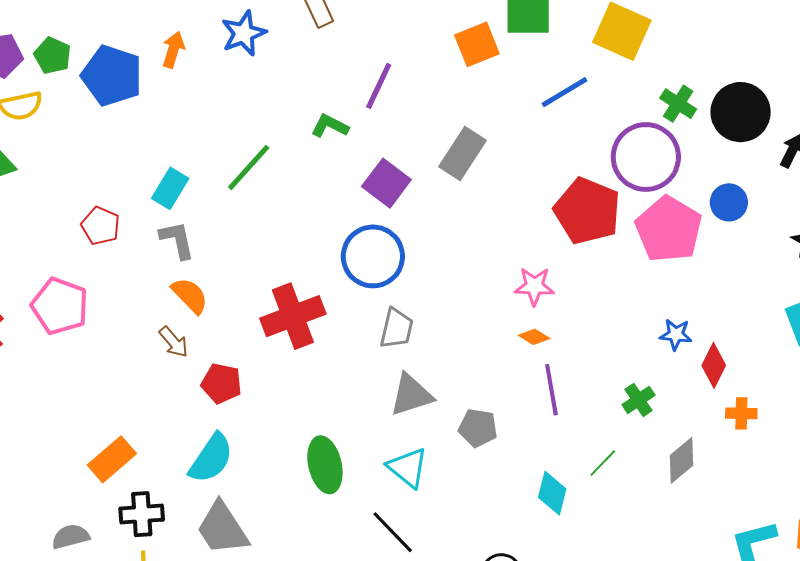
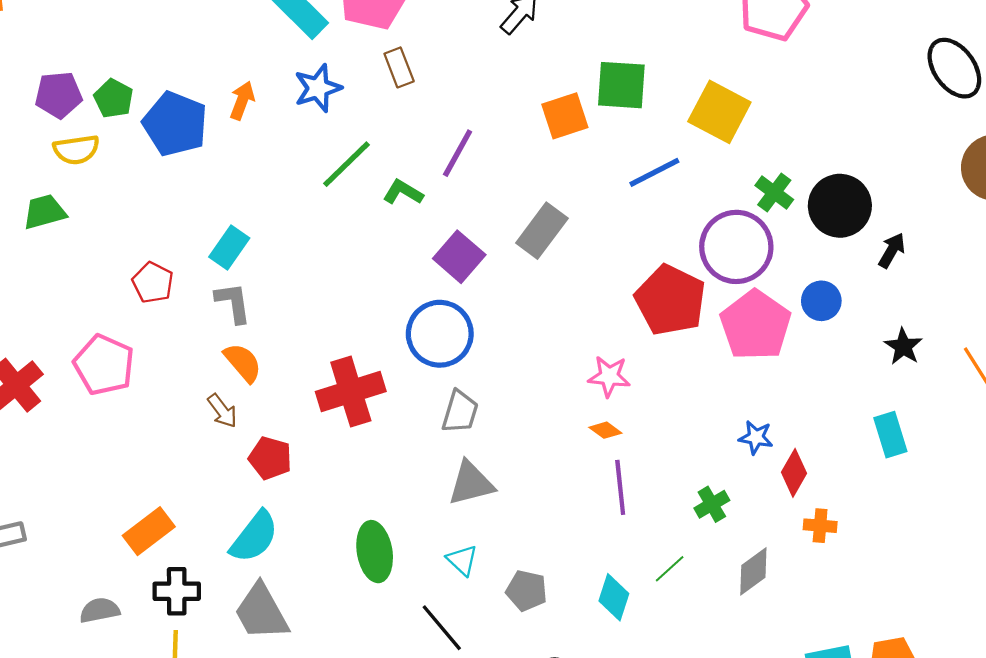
green line: (249, 167) -> (346, 164), moved
gray pentagon: (478, 428) -> (527, 591), moved
cyan triangle: (408, 468) -> (462, 560), size x0.7

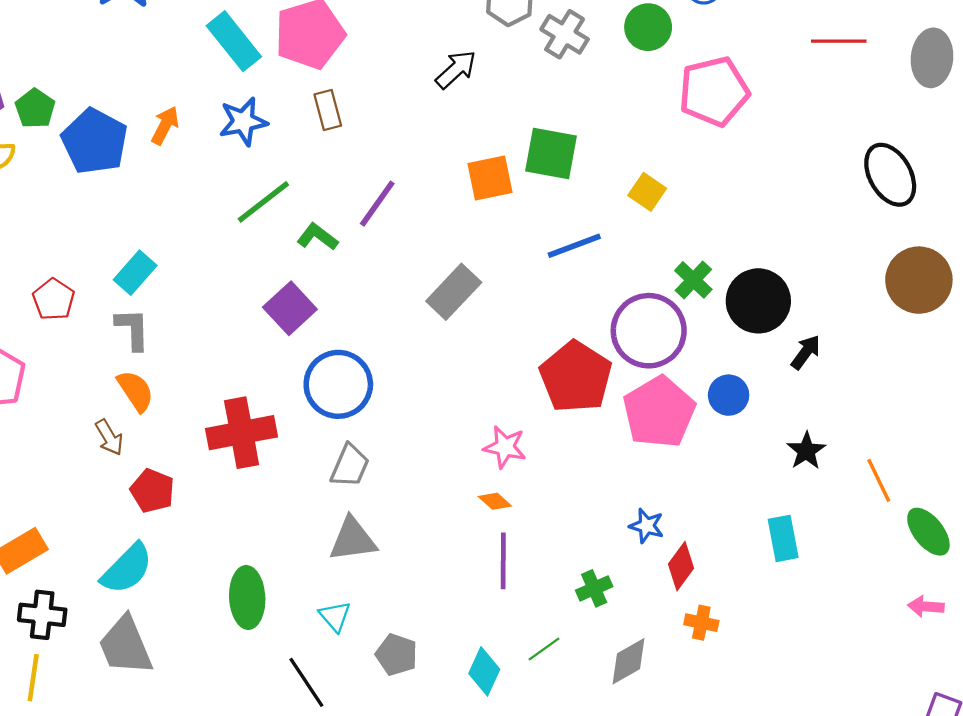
yellow square: (719, 112) -> (647, 192), size x0.6
purple square: (459, 257) -> (290, 308), moved

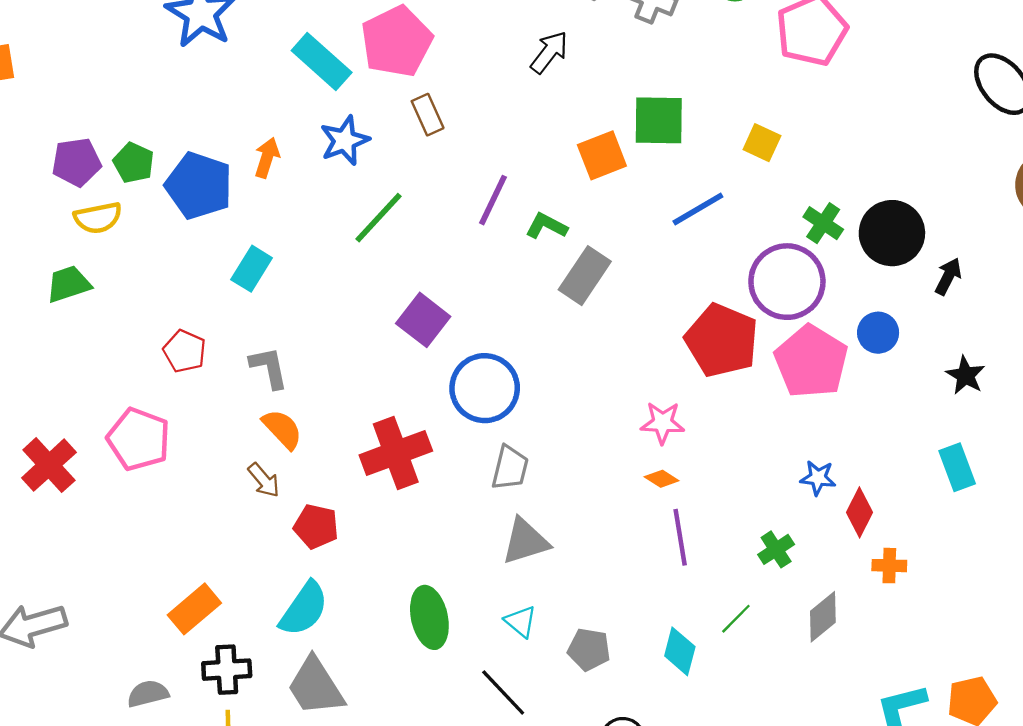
green L-shape: (317, 237) -> (546, 226), moved
cyan rectangle: (135, 273) -> (252, 269), moved

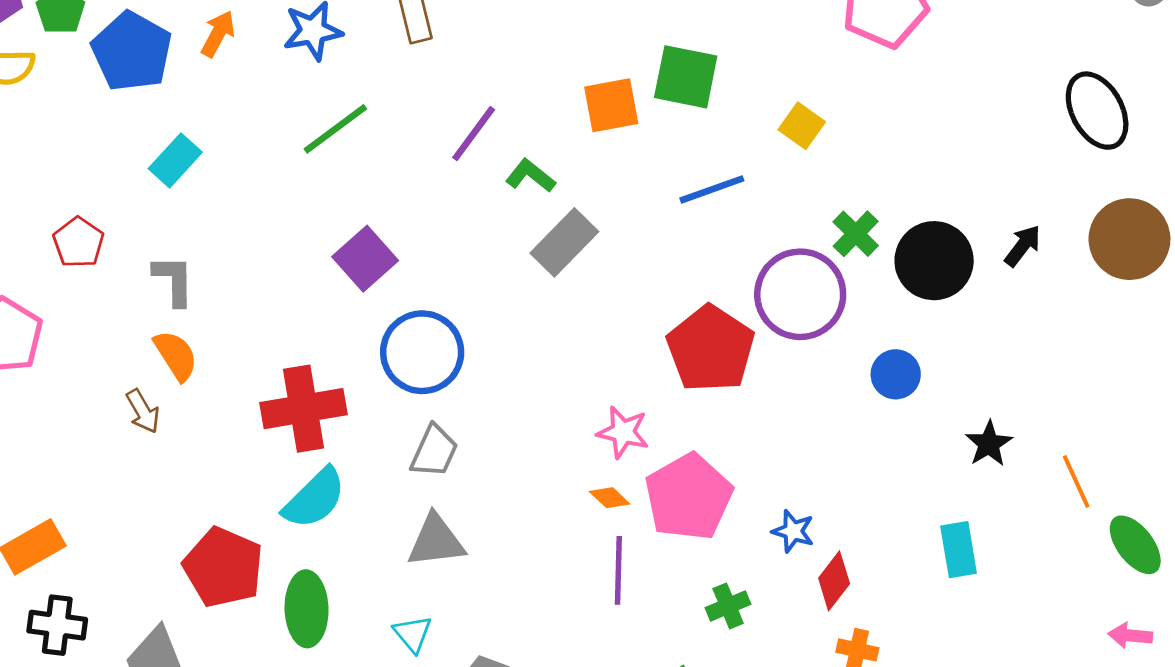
black arrow: (948, 276) -> (1023, 246), moved
pink pentagon: (811, 361) -> (689, 497), moved
red pentagon: (316, 526) -> (223, 567), moved, size x1.5
cyan semicircle: (304, 609) -> (315, 498), moved

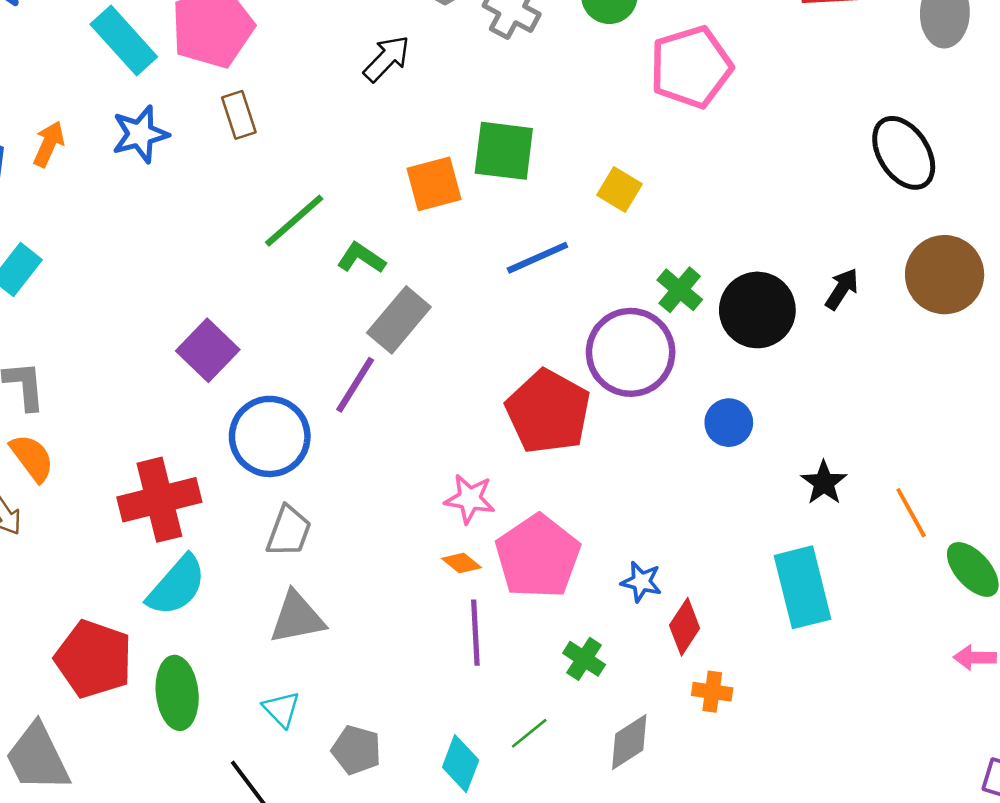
green line: (335, 129) -> (294, 221), moved
purple line: (474, 134) -> (355, 385), moved
cyan rectangle: (959, 550) -> (803, 587), size x1.5
green cross: (728, 606) -> (584, 659), turned -30

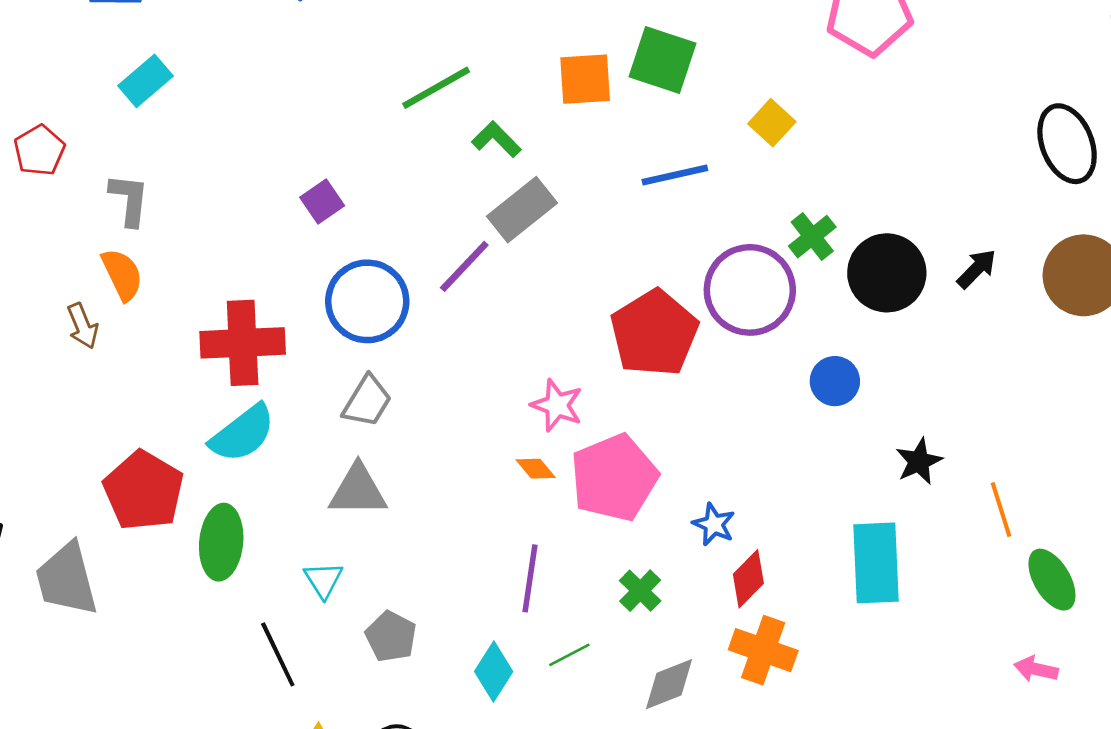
purple square: (208, 350) -> (322, 201), size x0.7
purple line: (475, 633) -> (530, 578), moved
orange cross: (712, 692) -> (763, 650), size x1.6

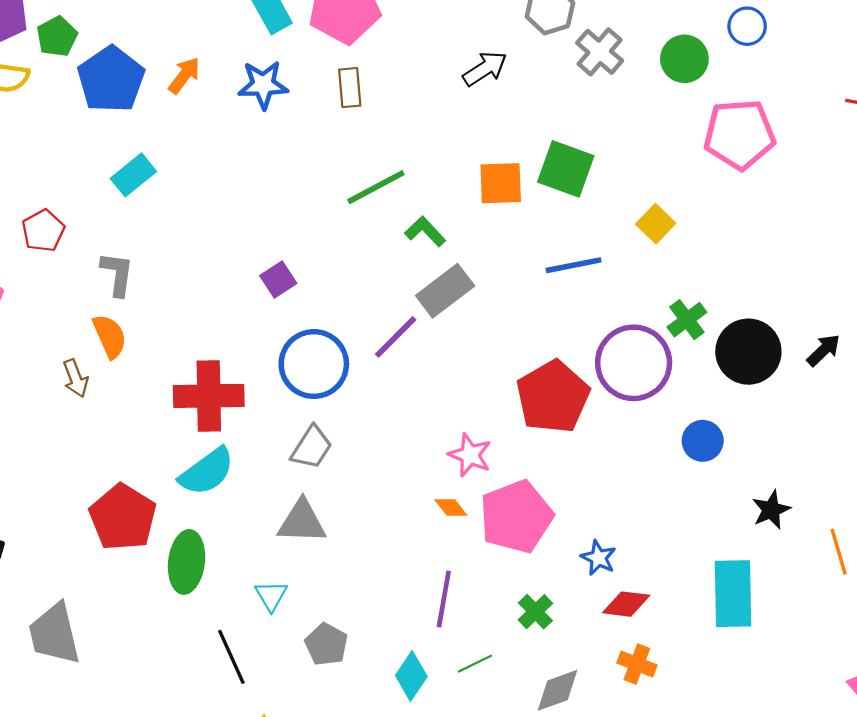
gray trapezoid: (67, 579) -> (54, 634), moved
red diamond: (748, 579) -> (626, 604), turned 51
orange cross: (763, 650) -> (637, 664), size x0.7

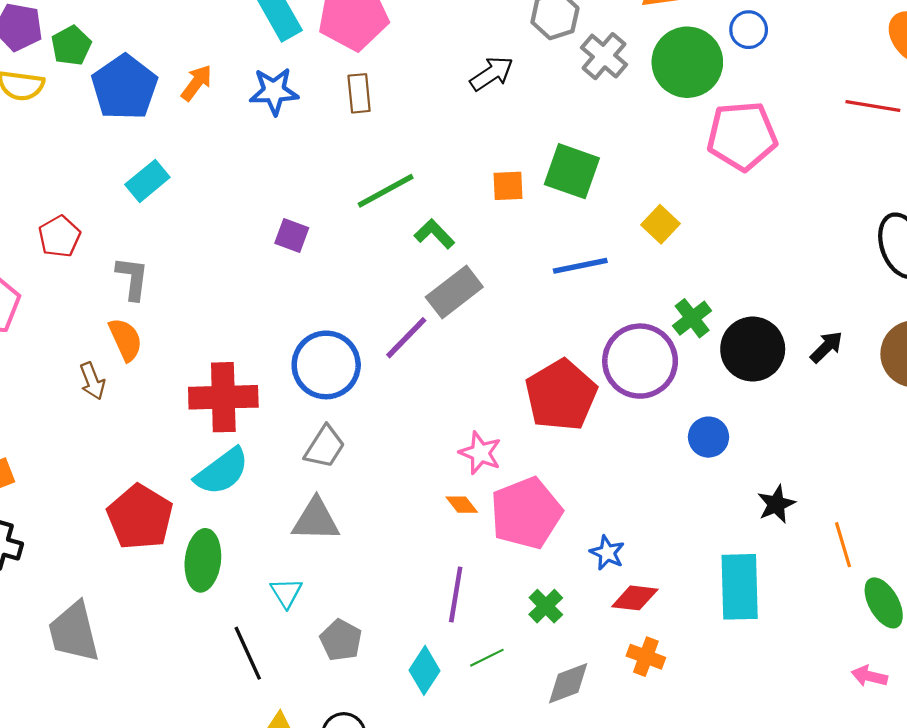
green circle: (684, 59) -> (687, 62), size x1.5
orange square: (501, 183) -> (508, 186), size x0.7
purple square: (278, 280) -> (292, 235), moved, turned -36

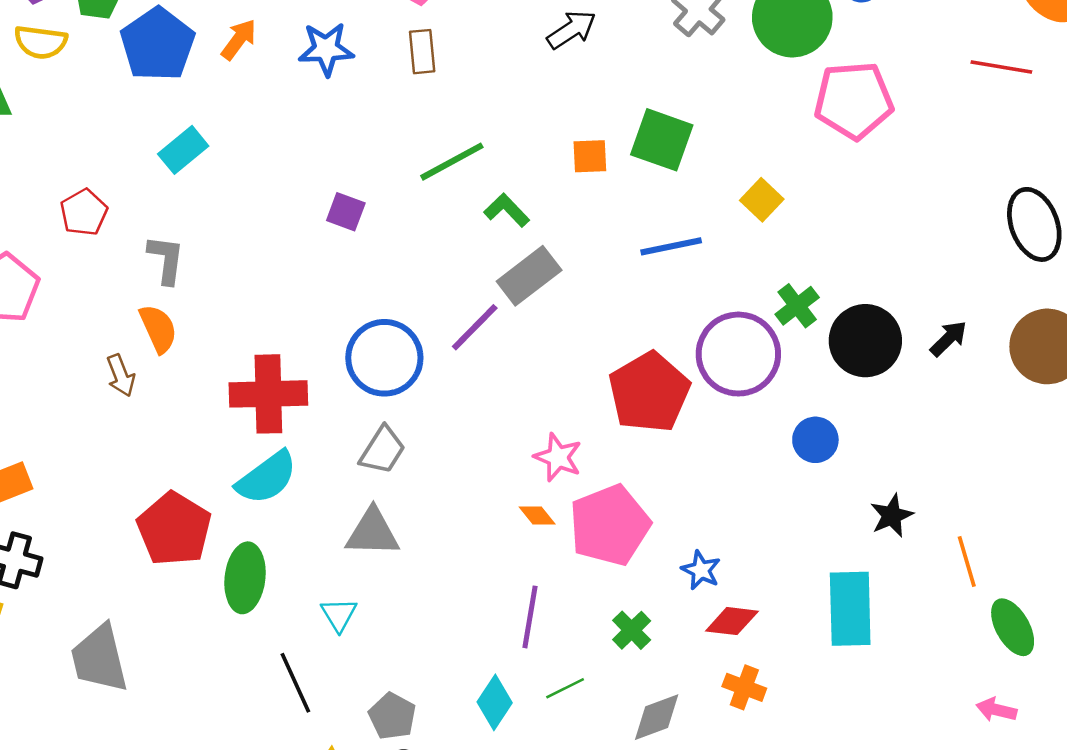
gray pentagon: (341, 640) -> (392, 716), moved

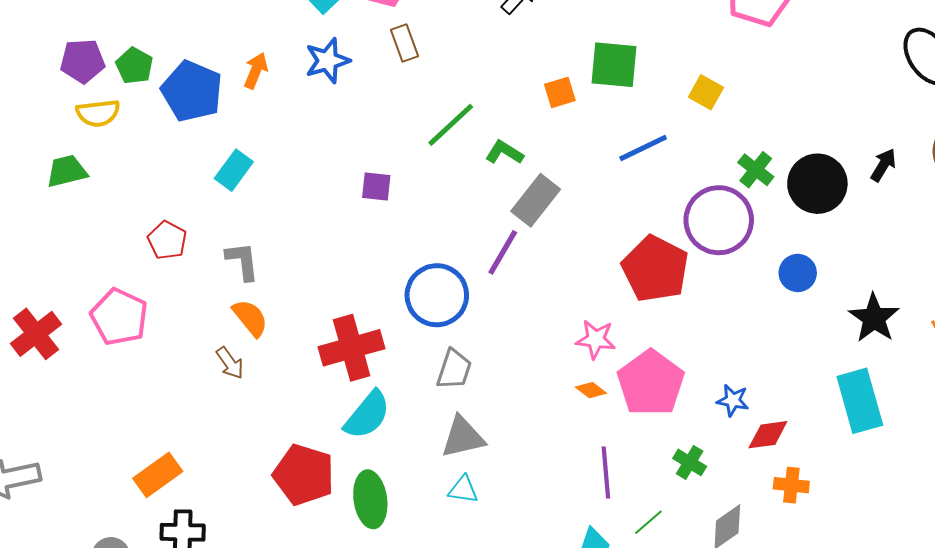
black star: (892, 516) -> (874, 318), size x1.4
cyan triangle: (339, 615) -> (463, 490), moved, turned -36

